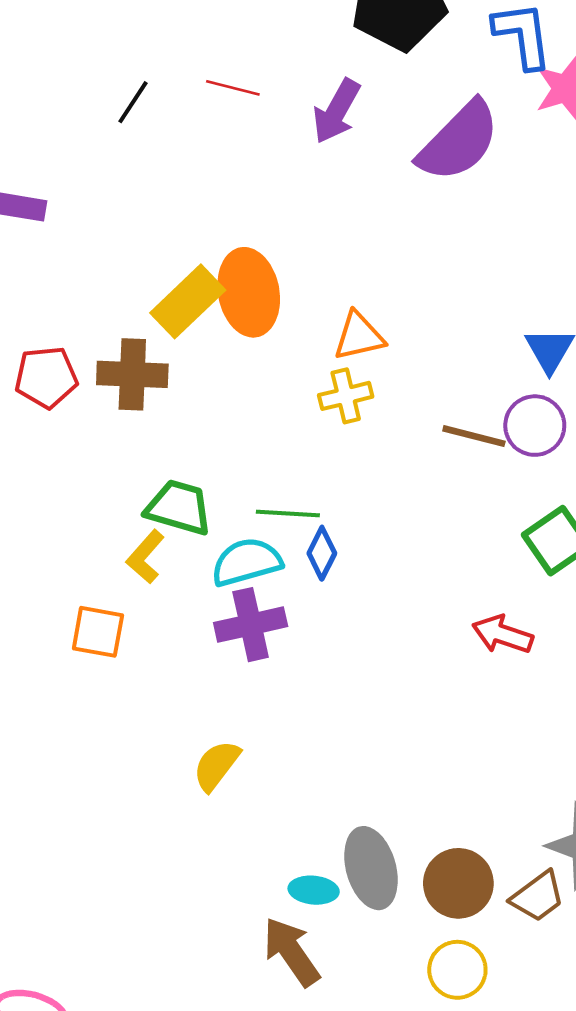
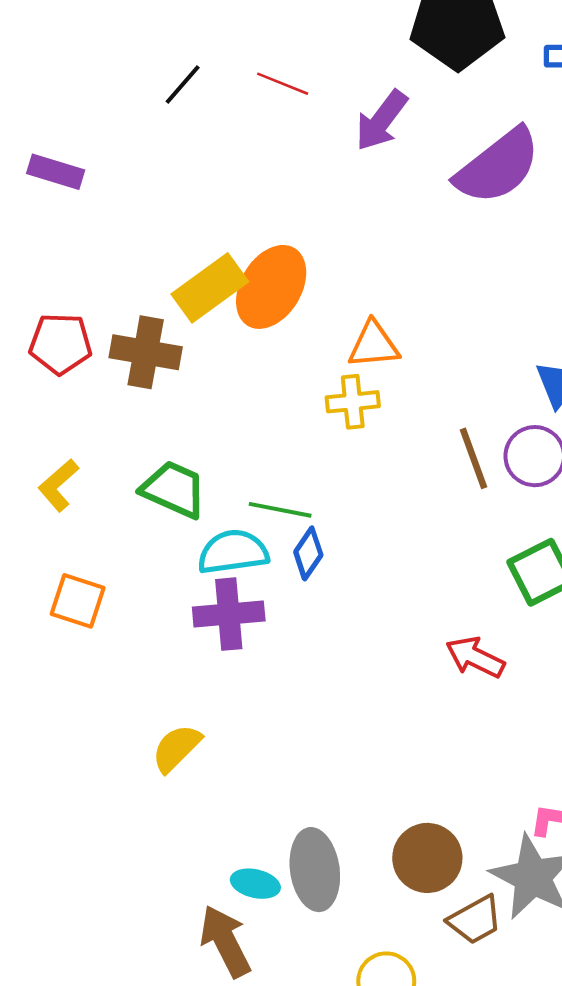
orange ellipse: (249, 292) -> (271, 287), turned 34
brown line: (474, 436) -> (474, 458), turned 48
yellow L-shape: (145, 557) -> (58, 485), moved
brown circle: (458, 883) -> (427, 858), moved

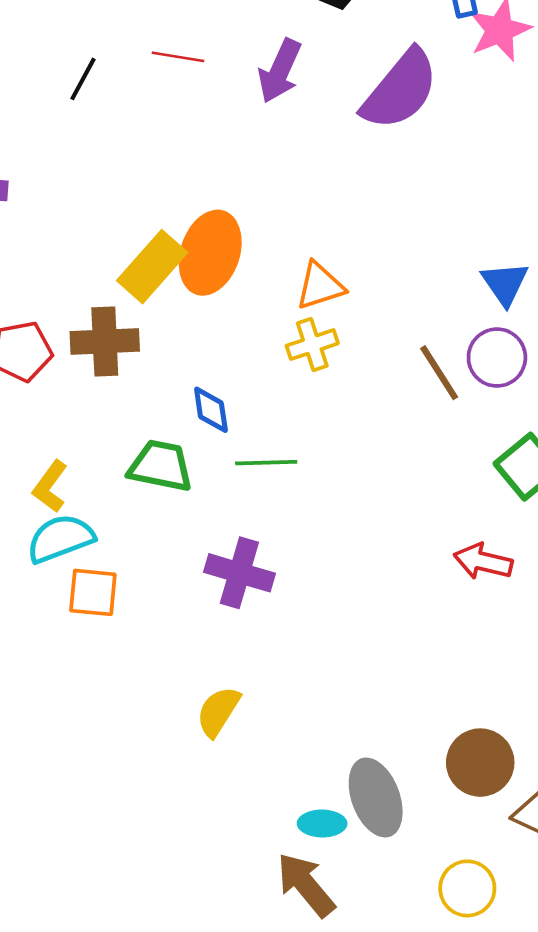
cyan semicircle: (233, 552) -> (60, 539), moved
blue diamond: (308, 553) -> (211, 410), moved, turned -30
purple cross: (229, 614) -> (239, 573), turned 34

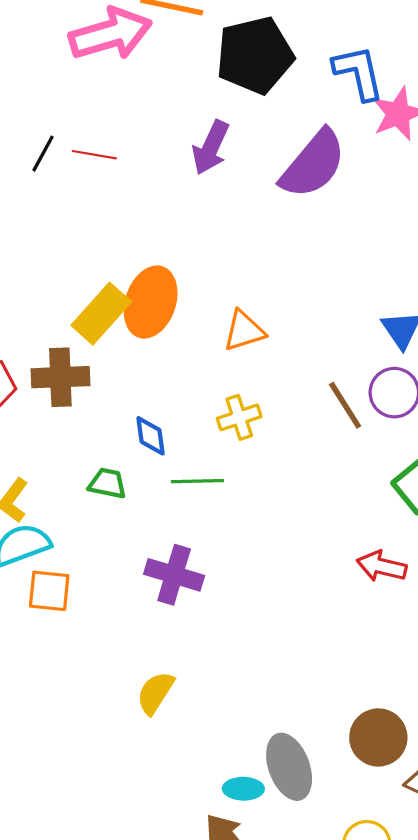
red line: (178, 57) -> (94, 155), moved
yellow cross: (312, 345) -> (239, 417), moved
green trapezoid: (161, 466) -> (107, 483), size x0.7

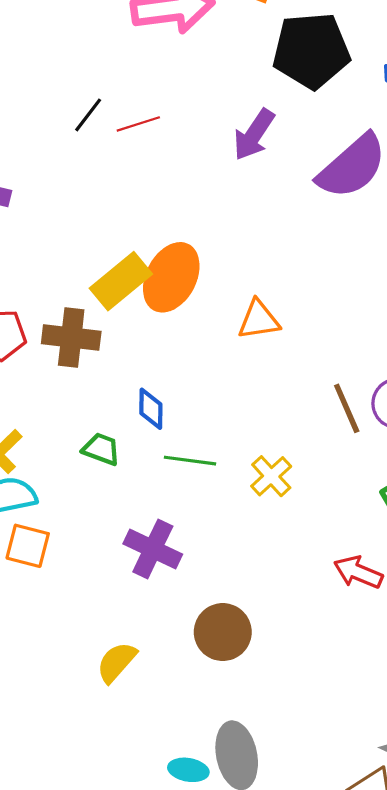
red line: (94, 155) -> (138, 124), turned -36
yellow cross: (239, 417) -> (271, 476), moved, turned -33
brown circle: (378, 737) -> (223, 632), moved

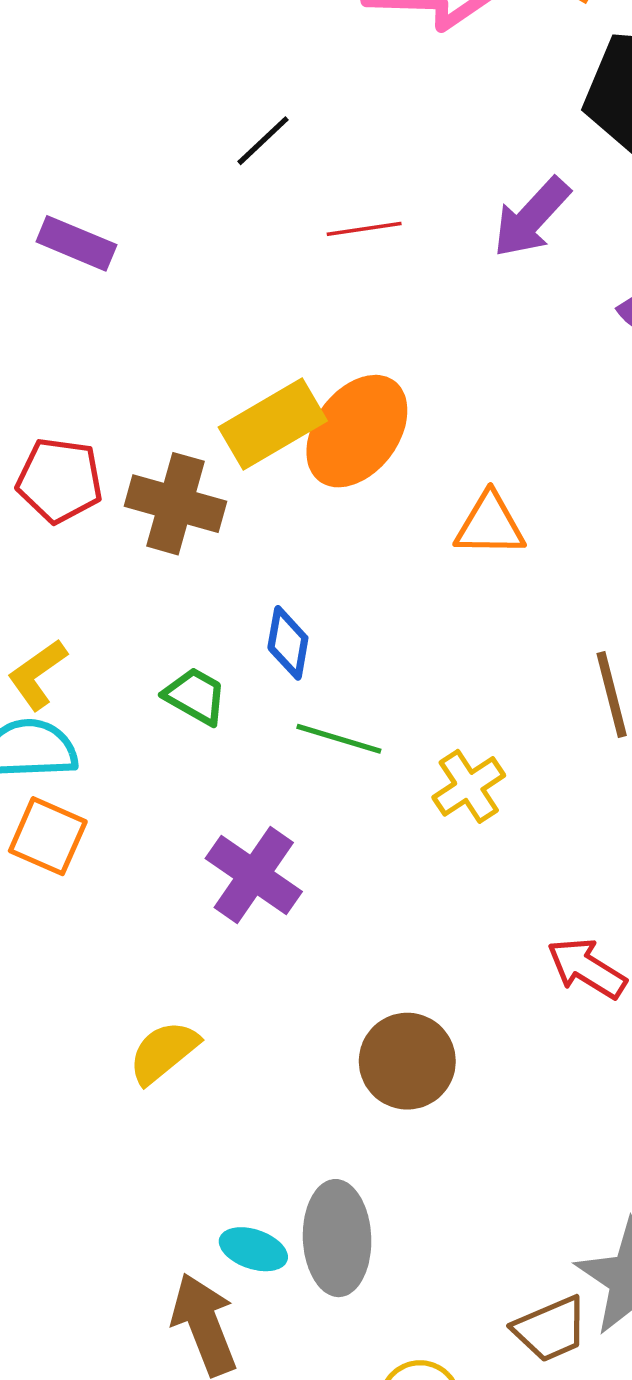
red line: (138, 124) -> (364, 229), moved
brown circle: (223, 632) -> (407, 1061), moved

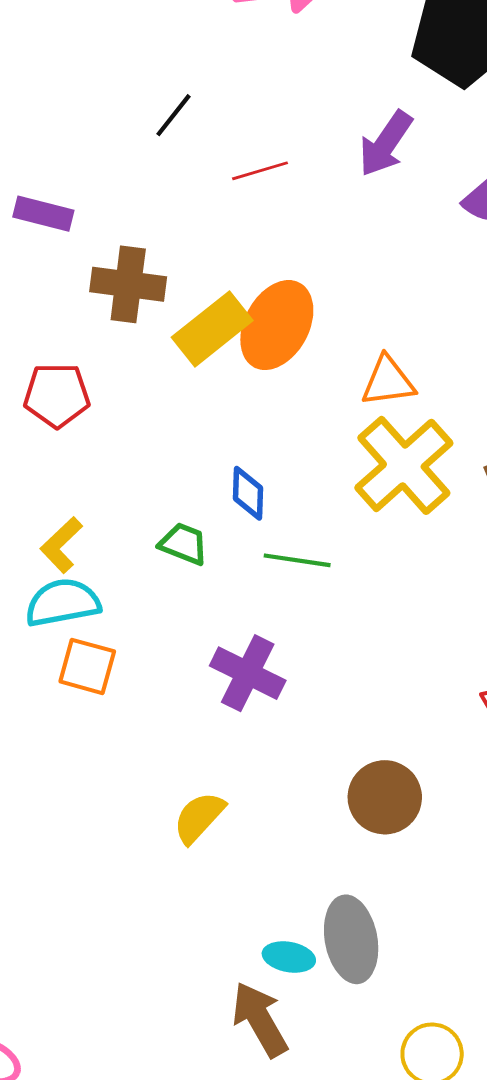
brown cross: (176, 504) -> (128, 284), moved
yellow cross: (469, 786) -> (404, 465), moved, size x1.8

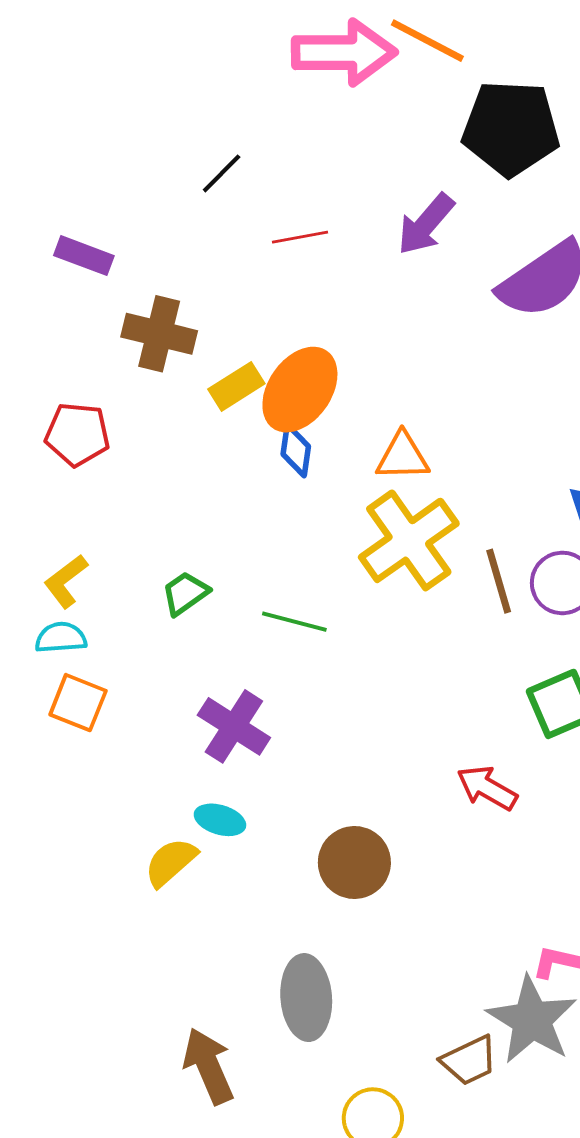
yellow rectangle: (212, 329) -> (236, 386), size x0.7
blue diamond: (248, 493) -> (296, 450), moved
green trapezoid: (184, 544) -> (185, 593), turned -63
cyan semicircle: (63, 603) -> (61, 638), size x0.7
cyan ellipse: (289, 957) -> (220, 820), moved

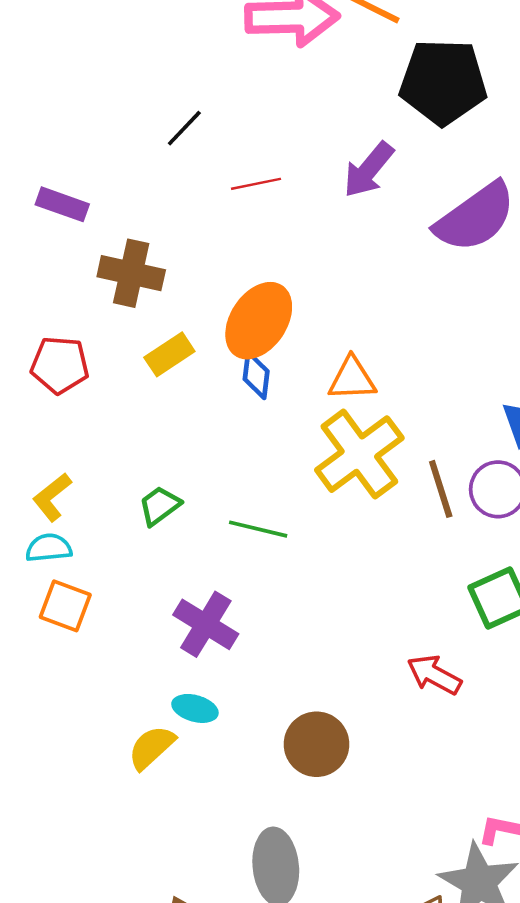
yellow rectangle: (236, 386) -> (169, 354), moved

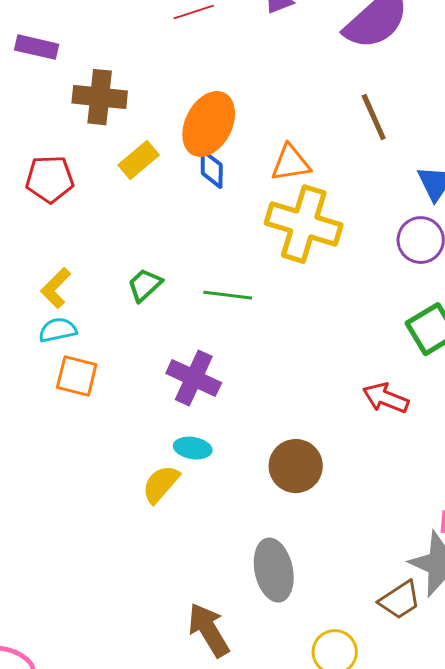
yellow cross: (359, 454) -> (304, 224), turned -30
brown line: (441, 489) -> (374, 117), moved

